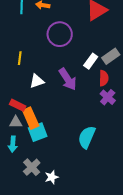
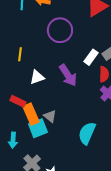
gray triangle: (16, 122) -> (50, 116), moved, turned 40

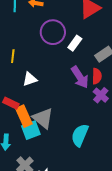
white rectangle: (91, 57) -> (75, 43), moved
purple arrow: (68, 75) -> (80, 77), moved
gray triangle: (50, 116) -> (43, 118), size x1.6

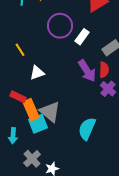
yellow line: (13, 56) -> (20, 50), turned -40

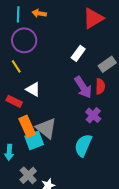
purple circle: (60, 26) -> (24, 40), moved
white triangle: (37, 73) -> (33, 89), turned 49
purple cross: (108, 89) -> (93, 115), moved
red rectangle: (18, 97) -> (14, 101), moved

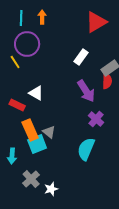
orange arrow: (39, 13) -> (42, 17), turned 80
yellow line: (16, 66) -> (15, 62), moved
red semicircle: (100, 86) -> (107, 81), moved
gray triangle: (46, 128) -> (49, 132), size x0.6

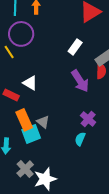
purple cross: (96, 119) -> (88, 119), moved
cyan semicircle: (86, 149) -> (80, 139), size x0.6
white star: (51, 189) -> (45, 179), size x1.6

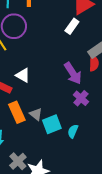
white rectangle: (75, 47) -> (72, 26), moved
purple cross: (88, 119) -> (81, 98), moved
cyan square: (31, 134) -> (52, 124), moved

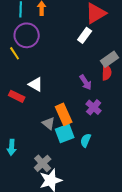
purple arrow: (73, 73) -> (86, 82), size x0.7
orange rectangle: (17, 112) -> (64, 114), moved
gray cross: (18, 161) -> (43, 163), moved

